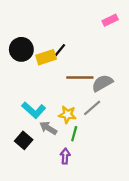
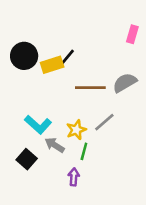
pink rectangle: (110, 20) -> (132, 34), moved, turned -48
gray semicircle: (102, 83) -> (125, 83), moved
yellow star: (67, 115) -> (76, 130), turned -30

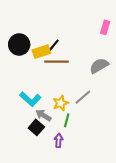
brown line: (90, 88) -> (57, 62), moved
black square: (27, 159) -> (36, 127), moved

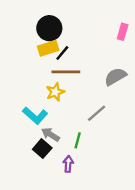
black circle: (19, 44) -> (49, 28), moved
yellow rectangle: (41, 52) -> (48, 48), moved
yellow star: (61, 103) -> (55, 92), moved

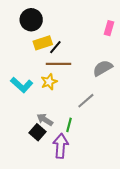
black circle: (49, 28) -> (31, 20), moved
cyan L-shape: (35, 116) -> (22, 85), moved
purple arrow: (68, 164) -> (61, 146), size x1.6

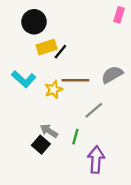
pink rectangle: (109, 28) -> (119, 15), moved
brown line: (59, 64) -> (75, 80), moved
cyan L-shape: (22, 85) -> (24, 79), moved
purple arrow: (61, 146) -> (96, 160), moved

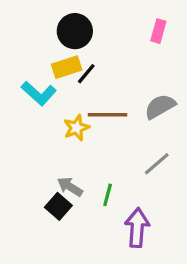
pink rectangle: (119, 15) -> (158, 31), moved
black circle: (34, 22) -> (75, 31), moved
cyan L-shape: (24, 79) -> (39, 93), moved
gray line: (94, 110) -> (157, 164), moved

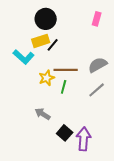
gray line: (157, 164) -> (97, 90), moved
green line: (108, 195) -> (64, 87), moved
black square: (58, 206) -> (65, 133), moved

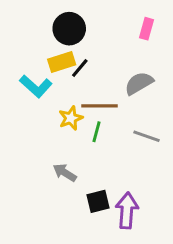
gray semicircle: (98, 65) -> (139, 83), moved
gray line: (97, 90) -> (147, 136), turned 60
black square: (65, 133) -> (98, 201), turned 35

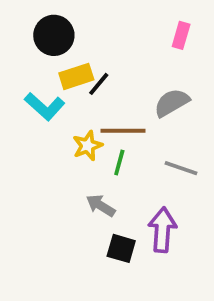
black circle: (69, 29) -> (54, 35), moved
gray arrow: (65, 173) -> (101, 205), moved
black square: (98, 201) -> (121, 248), turned 30
purple arrow: (127, 211) -> (162, 230), moved

